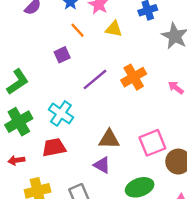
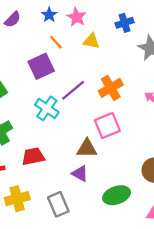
purple square: (62, 55) -> (41, 66), size x1.6
cyan cross: (61, 113) -> (47, 108), moved
pink square: (152, 143) -> (107, 126), moved

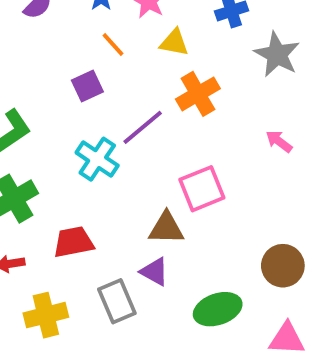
purple square: (41, 66) -> (87, 86), size x0.7
orange cross: (111, 88) -> (198, 94), moved
gray rectangle: (58, 204) -> (117, 301), moved

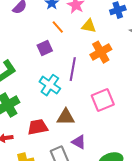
purple line: (143, 127) -> (73, 69), turned -40
brown triangle: (166, 228) -> (66, 117), moved

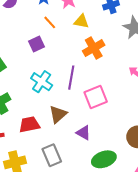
purple line: (73, 69) -> (71, 78), moved
brown triangle: (66, 117) -> (58, 114), turned -42
purple triangle: (79, 142) -> (83, 133), moved

